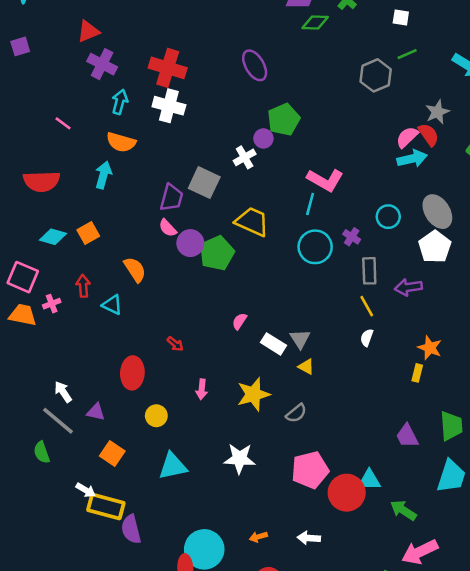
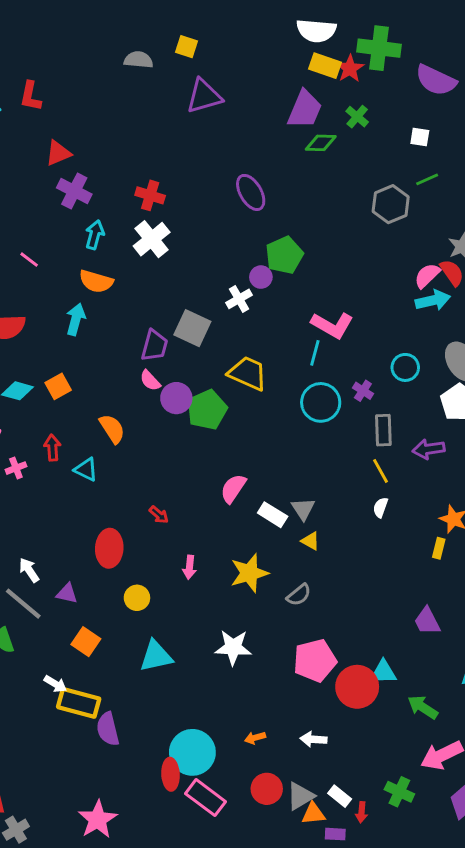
red cross: (168, 68) -> (150, 195), size x0.7
white cross: (169, 106) -> (152, 239), turned 36
pink semicircle: (239, 321) -> (233, 488), size x1.5

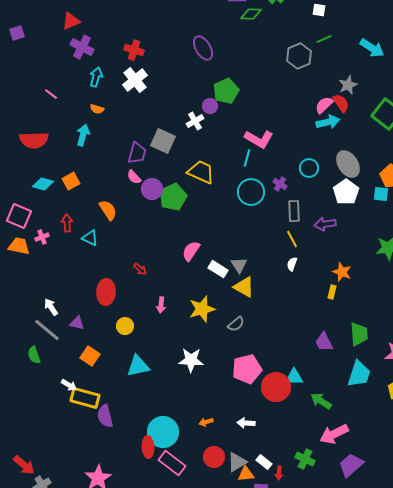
orange semicircle: (96, 281) -> (97, 109), size x0.6
yellow triangle: (310, 541) -> (244, 287), size x1.6

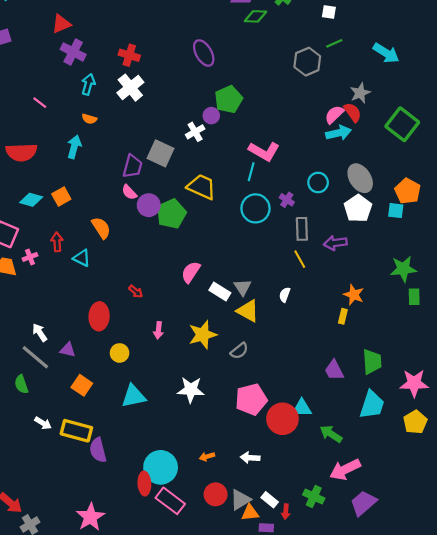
white semicircle: (292, 264) -> (285, 295), moved
white arrow: (69, 385) -> (43, 423), moved

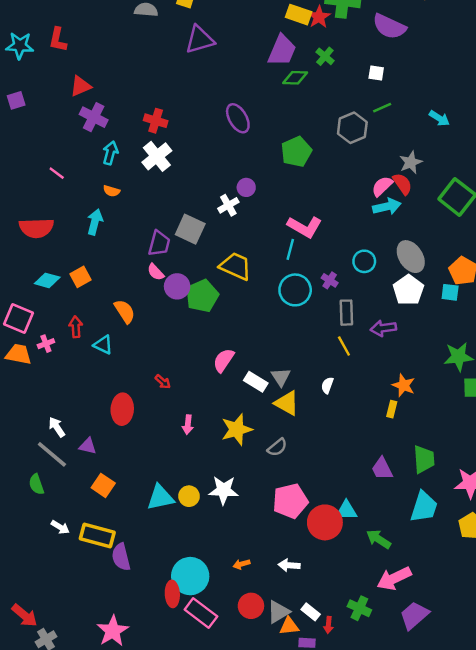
cyan arrow: (386, 53) -> (439, 118), size x0.7
green pentagon: (229, 99) -> (296, 152), moved
yellow circle: (120, 353) -> (189, 496), moved

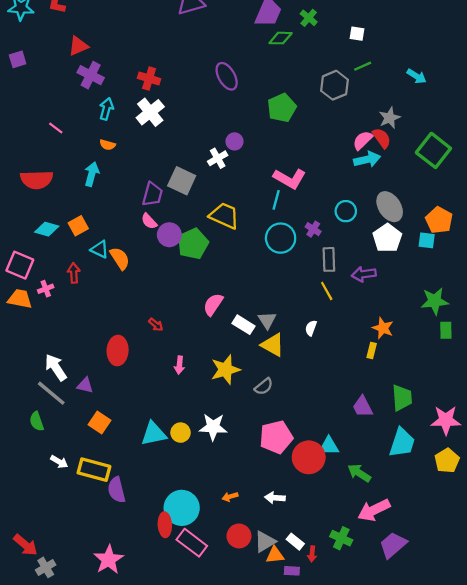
cyan triangle: (103, 345) -> (100, 249), moved
white arrow: (57, 427) -> (56, 367), size x1.4

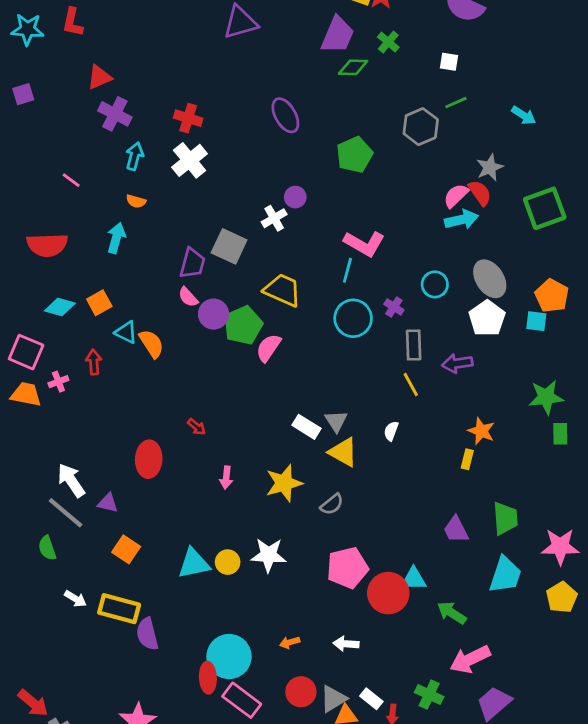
green square: (433, 150) -> (545, 208), turned 32
pink semicircle: (213, 304) -> (268, 348), moved

